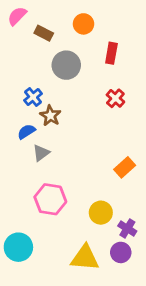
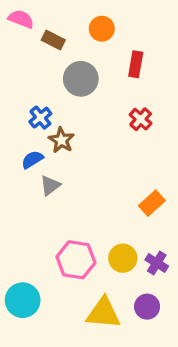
pink semicircle: (17, 16) -> (21, 19), turned 66
pink hexagon: (50, 199) -> (76, 260), moved
purple cross: (127, 229) -> (157, 263), moved

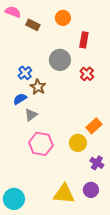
gray circle: (81, 79) -> (60, 60), moved
yellow circle: (123, 258) -> (78, 143), moved
pink hexagon: (76, 260) -> (41, 144), moved
cyan circle: (23, 300) -> (14, 199), moved

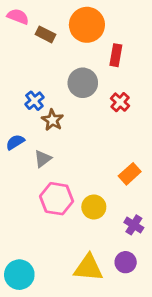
orange circle: (63, 18) -> (87, 25), size x1.6
blue semicircle: (20, 99) -> (15, 142), moved
yellow circle: (78, 143) -> (94, 207), moved

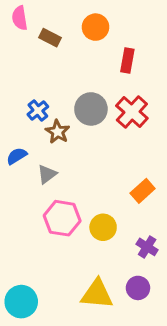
pink semicircle: (18, 17) -> (20, 18), turned -120
orange circle: (87, 25) -> (96, 27), size x0.7
gray circle: (83, 83) -> (91, 109), moved
red cross: (120, 102) -> (132, 112), size x1.5

